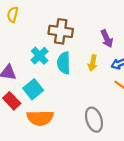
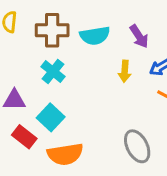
brown cross: (61, 31) -> (52, 30), moved
cyan semicircle: (64, 63) -> (95, 36), moved, turned -90

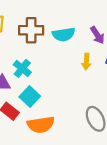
cyan cross: (53, 72) -> (22, 68), moved

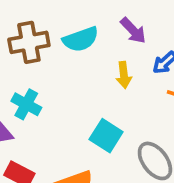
cyan square: (30, 97) -> (106, 136), moved

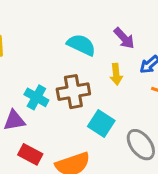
cyan semicircle: (81, 39) -> (81, 45), turned -136
brown cross: (29, 42) -> (73, 92), moved

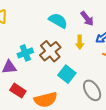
brown cross: (73, 92) -> (50, 51), turned -35
cyan cross: (36, 97) -> (25, 53), turned 35

